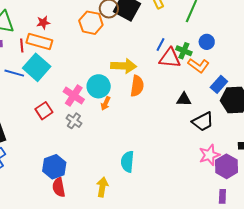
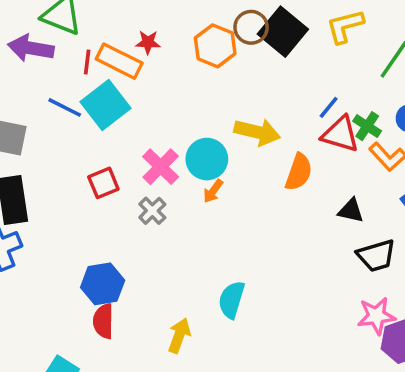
red star: (43, 23) -> (148, 42), moved
orange semicircle: (137, 86) -> (299, 172), moved

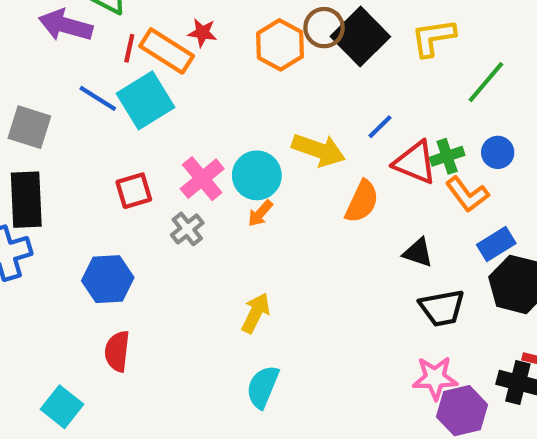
blue line: (329, 107) -> (380, 127), moved
green cross: (367, 126) -> (447, 156), turned 32
blue hexagon: (103, 284) -> (108, 279), moved
cyan semicircle: (232, 300) -> (263, 387), moved
yellow arrow: (179, 336) -> (256, 313), moved

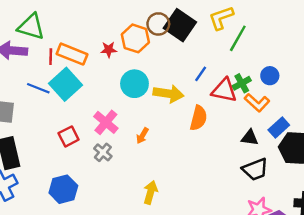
red star: (202, 33) -> (109, 50), moved
green line: (486, 82) -> (238, 38), moved
cyan circle: (257, 175) -> (134, 84), moved
black triangle: (418, 253) -> (250, 138), moved

